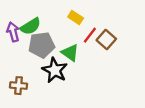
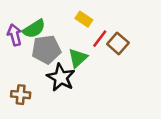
green triangle: (70, 53) -> (78, 58), turned 42

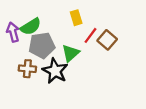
yellow rectangle: (84, 19) -> (76, 18), turned 40
brown cross: (21, 95) -> (27, 69), moved

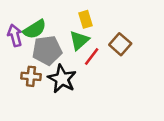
red line: (91, 35) -> (92, 57), moved
green triangle: (71, 53) -> (79, 40), moved

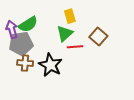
gray pentagon: (47, 50) -> (21, 44), moved
red line: (92, 57) -> (75, 47), turned 49

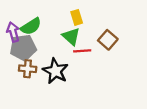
green triangle: (65, 33) -> (71, 36), turned -36

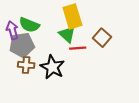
yellow rectangle: (77, 17) -> (72, 16), size x1.6
green semicircle: (31, 26) -> (29, 25), turned 54

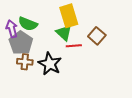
gray pentagon: (22, 45) -> (21, 43), turned -30

